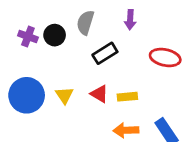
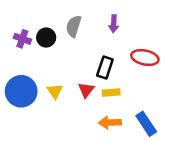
black rectangle: (105, 53) -> (105, 68), moved, turned -40
red triangle: (99, 94) -> (86, 90), turned 36

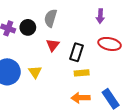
purple arrow: (114, 24) -> (100, 16), moved
red triangle: (86, 90) -> (53, 45), moved

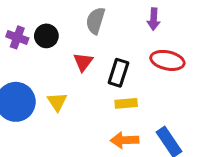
gray semicircle: (51, 18) -> (95, 21), moved

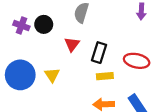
purple arrow: (154, 19) -> (141, 11), moved
red ellipse: (167, 60) -> (137, 61), moved

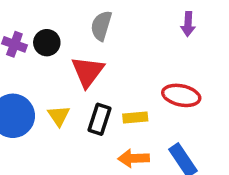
red triangle: (72, 44) -> (88, 72), size x1.5
black rectangle: (99, 53) -> (100, 119), moved

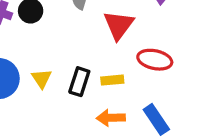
red triangle: (88, 72) -> (119, 25), moved

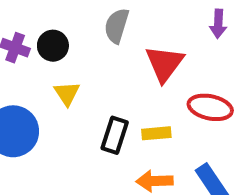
yellow triangle: (42, 79) -> (67, 93), moved

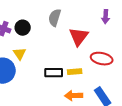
yellow triangle: (67, 93) -> (20, 54), moved
black rectangle: (115, 135) -> (54, 73), turned 72

